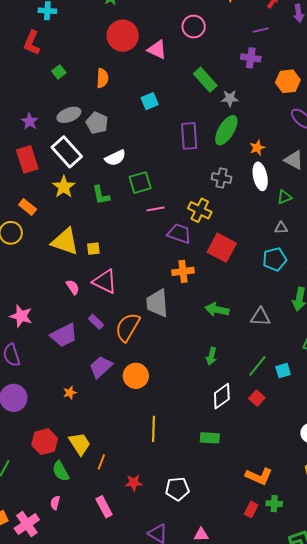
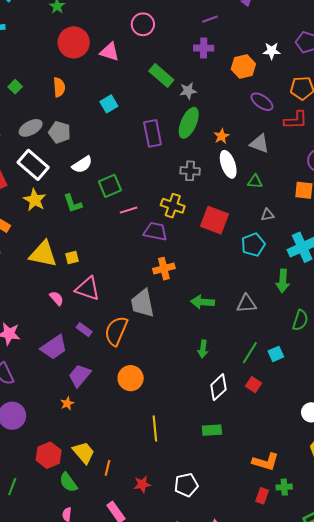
green triangle: (284, 197) -> (255, 182), turned 35
gray triangle: (281, 228) -> (268, 215), moved
red square: (222, 248) -> (214, 220), moved
purple trapezoid: (101, 367) -> (80, 376), moved

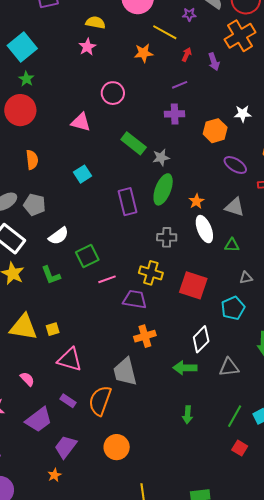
red circle: (74, 42) -> (20, 110), moved
pink semicircle: (57, 298) -> (27, 379), moved
white diamond: (218, 387) -> (201, 339), moved

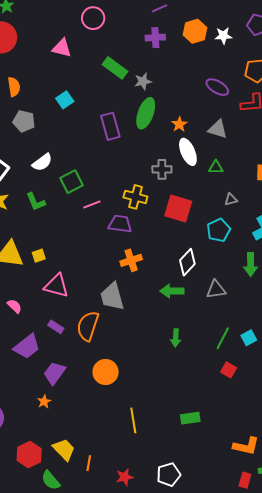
orange hexagon: (215, 131) -> (195, 31), moved
gray pentagon: (34, 205) -> (24, 121), moved
gray cross: (167, 237) -> (162, 169), moved

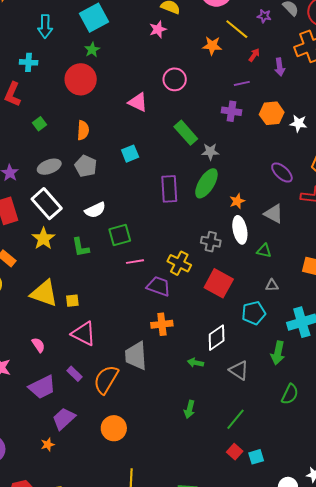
gray triangle: (216, 289) -> (239, 370), turned 30
green arrow: (172, 291) -> (196, 363), size x0.7
cyan square: (249, 338) -> (256, 457), moved

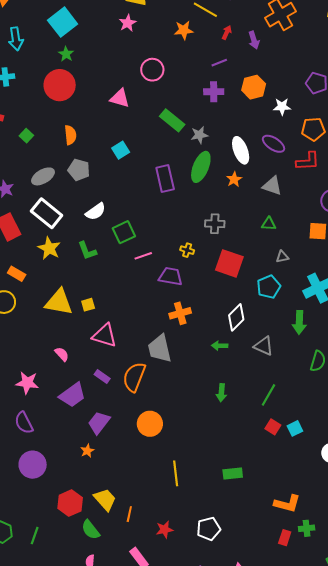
white star: (298, 123) -> (282, 107), moved
white ellipse: (240, 230) -> (241, 150), moved
yellow cross: (179, 263) -> (187, 250), size x0.6

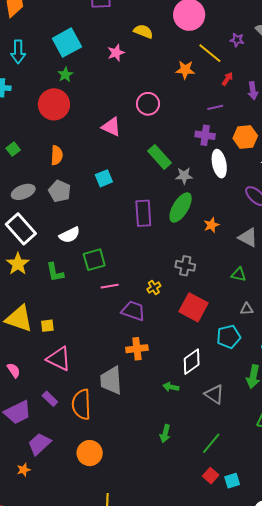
pink star: (128, 23) -> (116, 53), moved
white ellipse: (241, 150) -> (219, 164), moved
yellow cross: (187, 250) -> (154, 288), turned 32
orange semicircle: (134, 377) -> (81, 404), turned -32

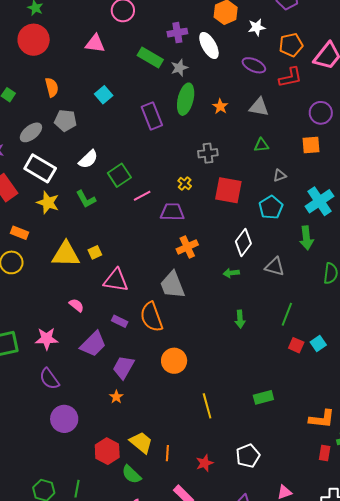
purple cross: (205, 135) -> (177, 33), moved

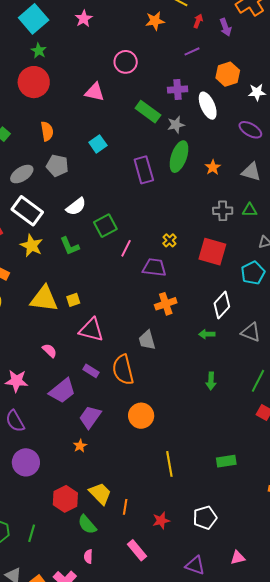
gray cross: (208, 153) -> (223, 211), moved
pink line: (142, 196) -> (126, 248), turned -42
gray trapezoid: (172, 285) -> (147, 340), size x0.7

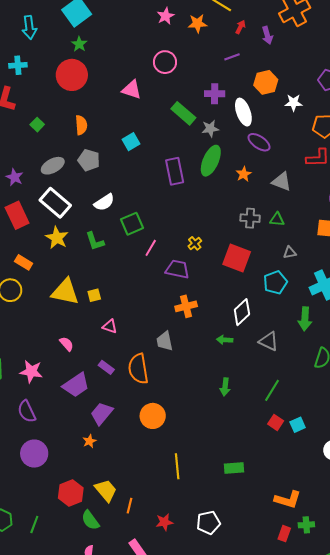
pink star: (84, 19) -> (166, 16), moved
purple ellipse: (250, 130) -> (259, 142), moved
pink triangle: (91, 330) -> (110, 326), size x0.6

